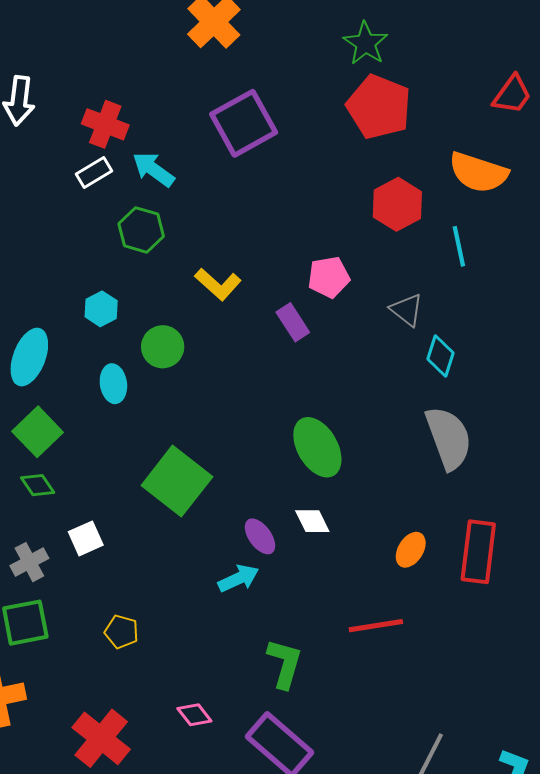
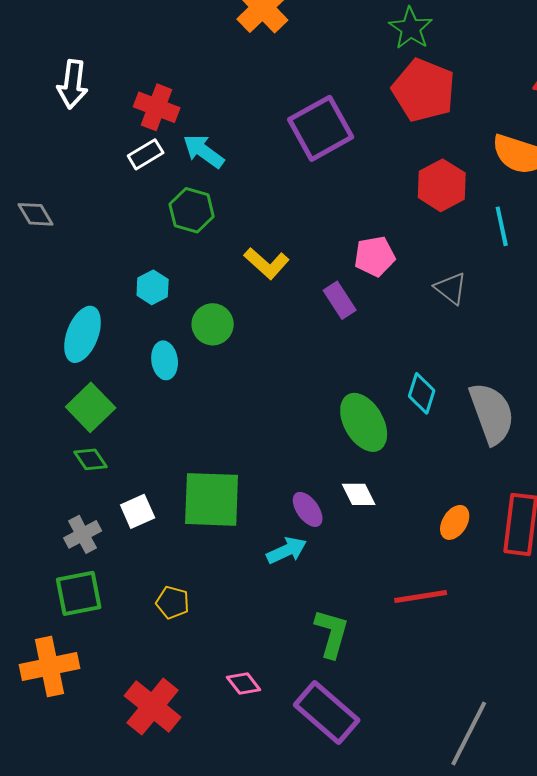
purple square: (244, 123) -> (321, 128), moved
cyan diamond: (440, 356) -> (422, 393), moved
green square: (177, 481) -> (212, 499), moved, turned -36

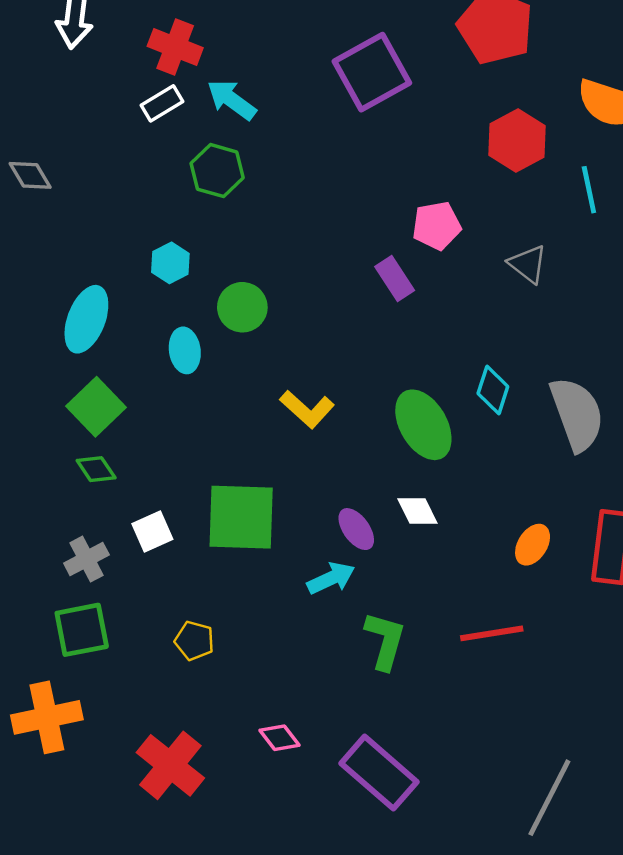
yellow L-shape: (267, 263) -> (307, 409), moved
green L-shape: (332, 633) -> (385, 641), moved

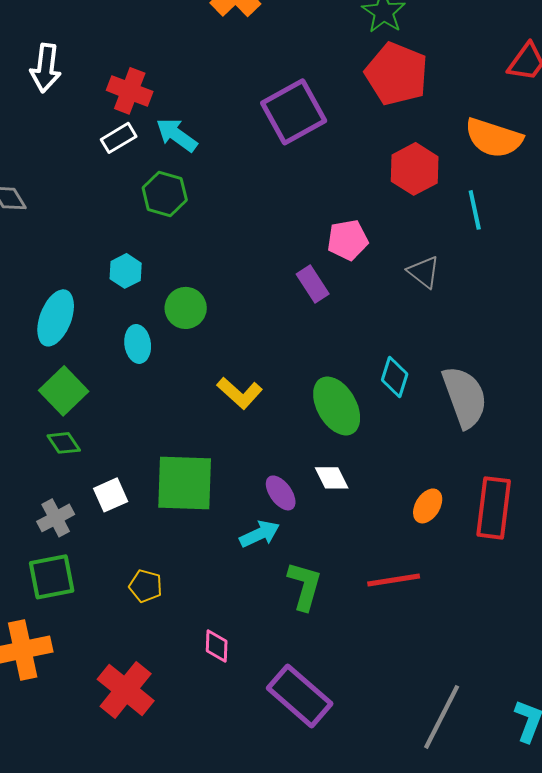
pink diamond: (280, 738) -> (217, 646), moved, turned 40

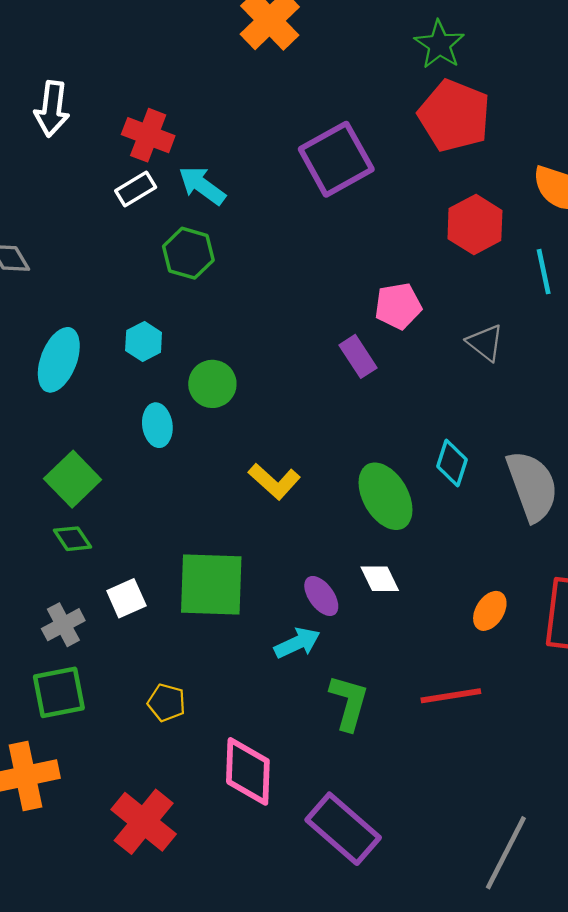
cyan ellipse: (56, 318) -> (59, 360), moved
pink diamond: (217, 646) -> (248, 771), size x1.8

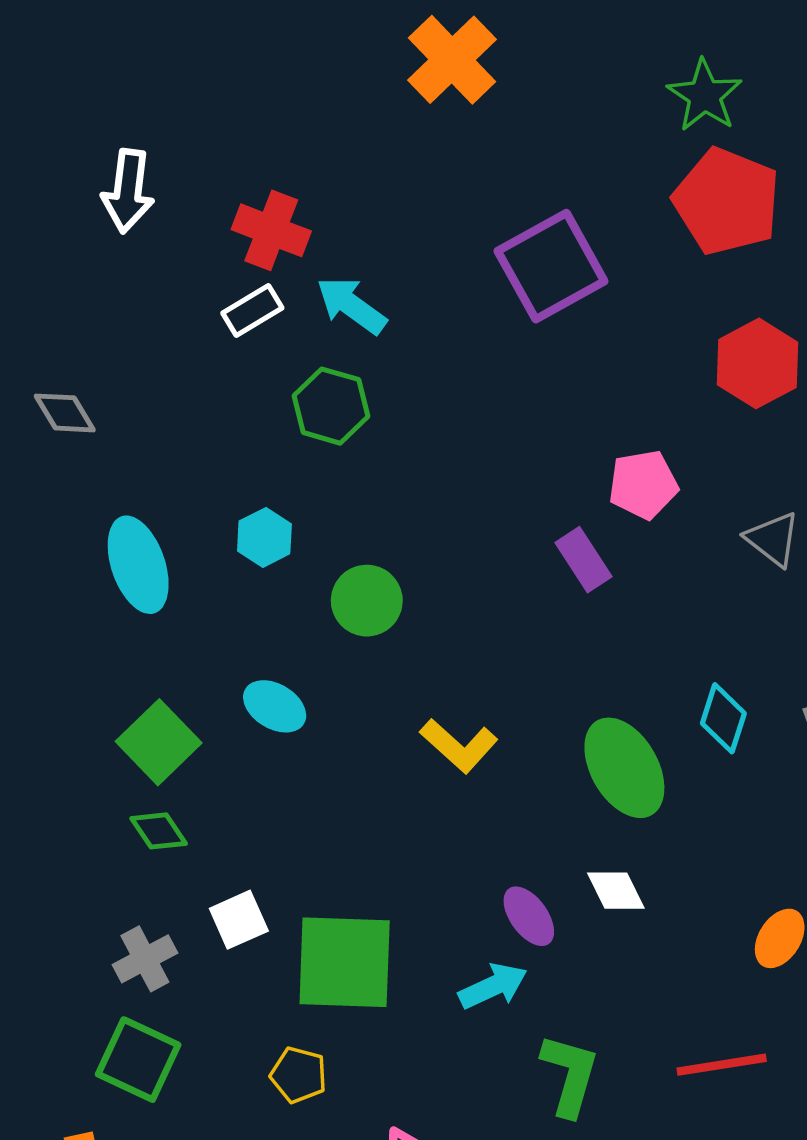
cyan ellipse: (59, 360) -> (138, 565), turned -40
cyan ellipse: (157, 425) -> (275, 706), moved, turned -51
green square: (211, 585) -> (345, 962), moved
green square: (59, 692) -> (138, 1060), turned 36

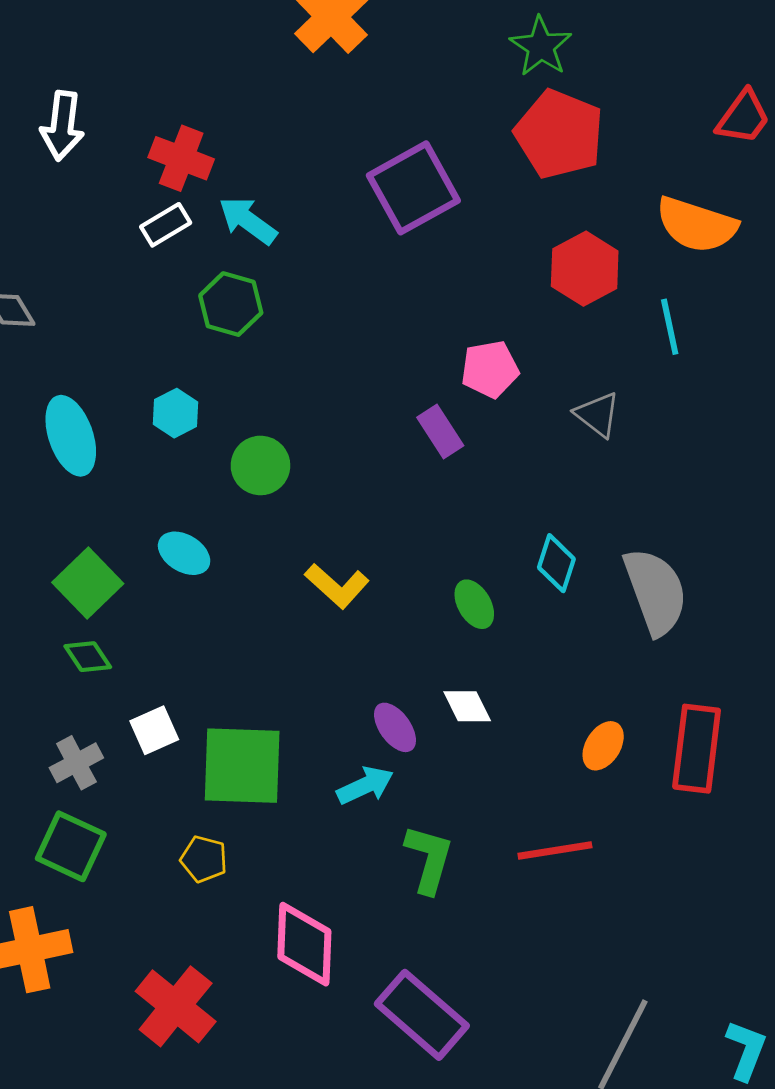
green ellipse: (624, 768) -> (474, 604), size x0.6

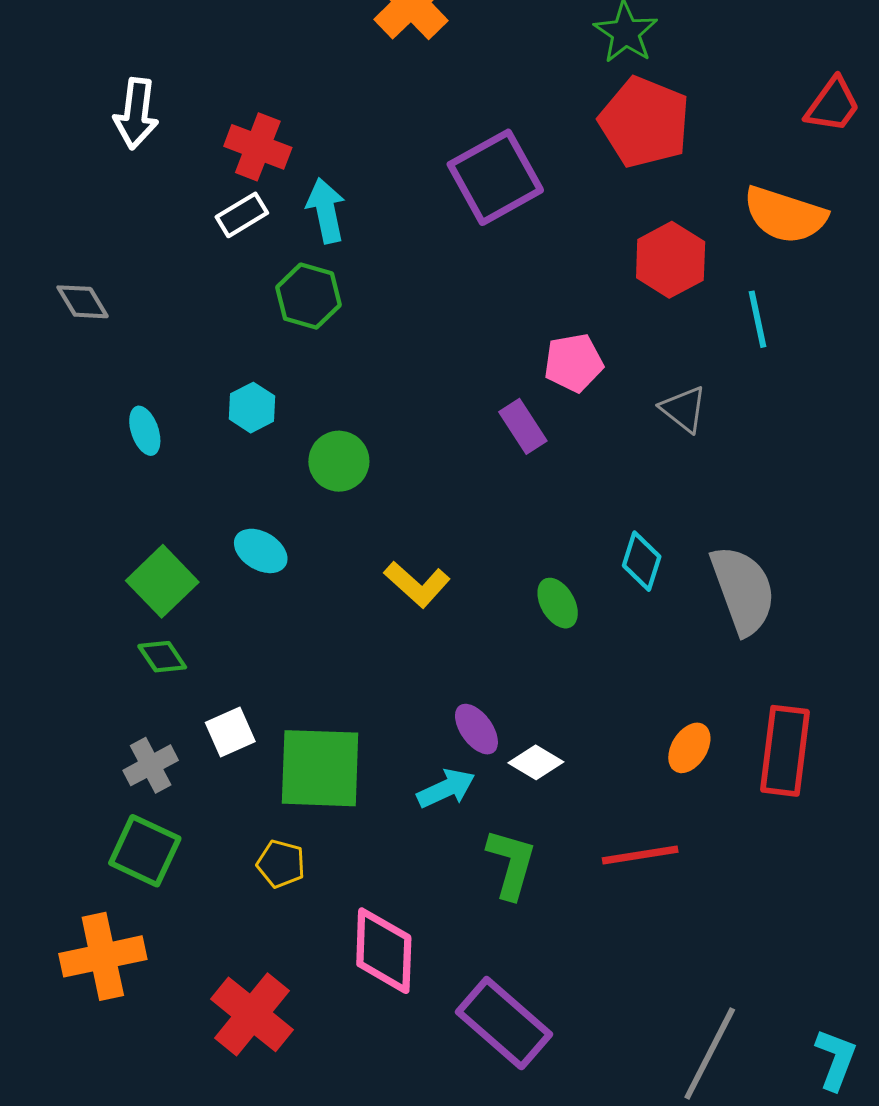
cyan arrow: (248, 221) -> (326, 211), turned 42
cyan ellipse: (71, 436) -> (145, 431), size x0.6
white diamond: (467, 706) -> (536, 762), moved, turned -33

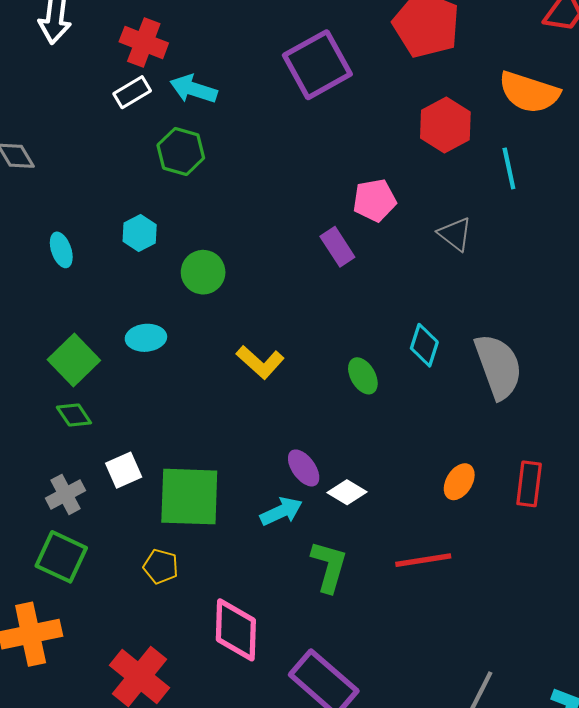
cyan arrow: (326, 211) -> (194, 89), turned -60
cyan ellipse: (261, 551) -> (146, 338), turned -36
red rectangle: (785, 751) -> (529, 484), size x0.7

